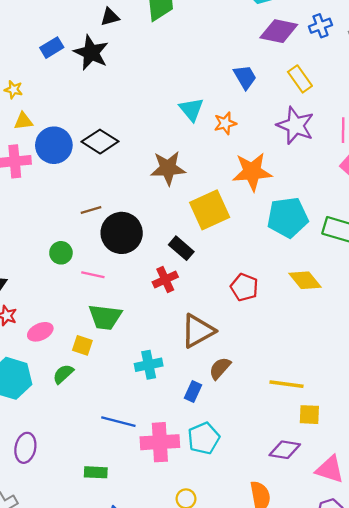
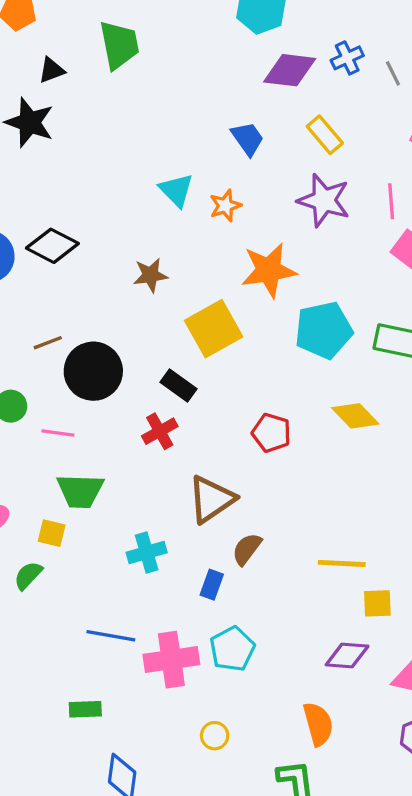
brown star: (168, 168) -> (150, 275), size x0.7

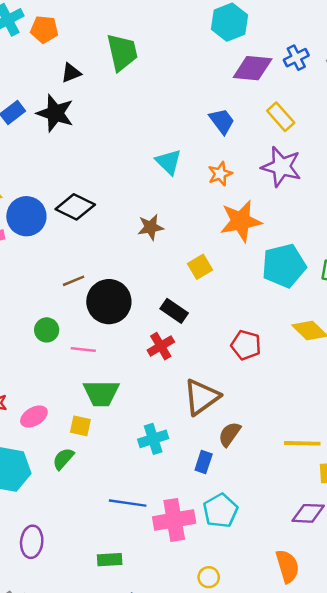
orange star: (225, 206) -> (220, 174), moved
yellow square: (214, 329) -> (200, 267), size x0.6

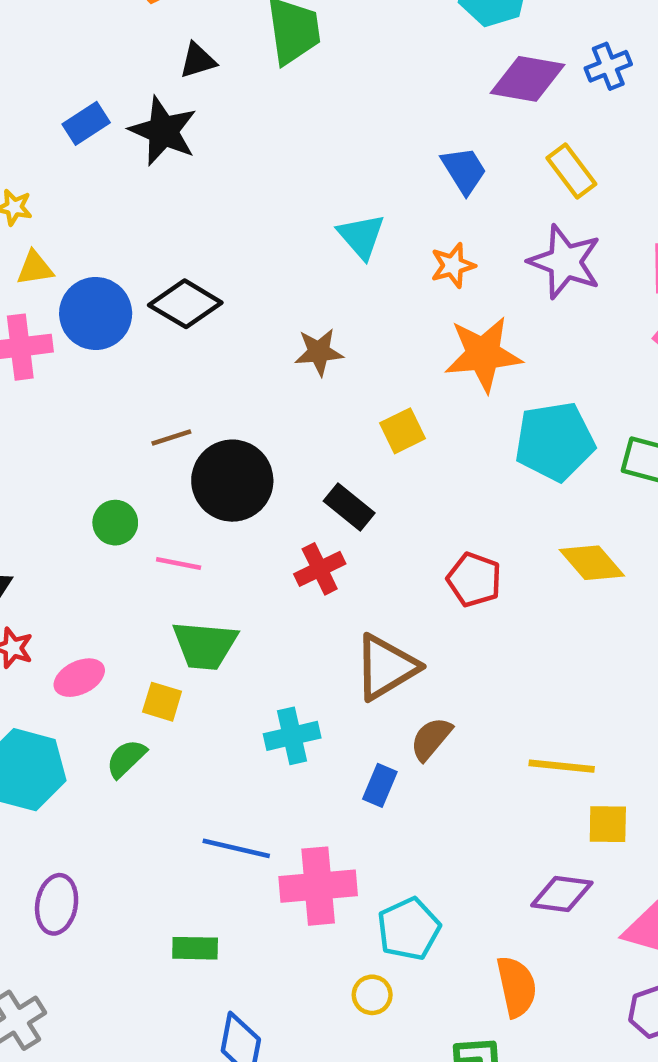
cyan pentagon: (220, 511) -> (409, 929), moved

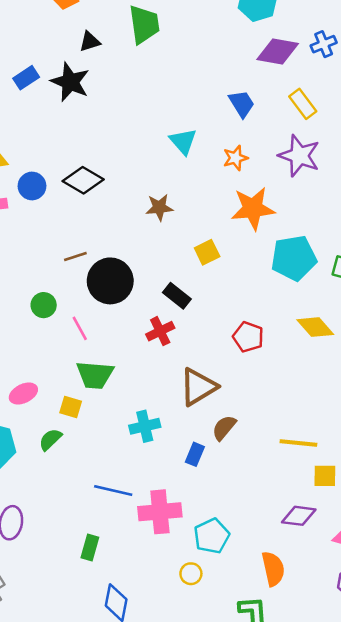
blue circle: (96, 313) -> (32, 186), size x0.7
pink line: (179, 564) -> (80, 328), turned 50
green rectangle: (195, 948) -> (90, 547), turned -75

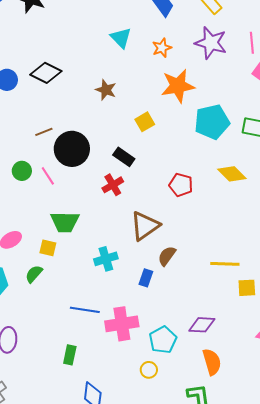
brown star: (159, 207) -> (106, 90), turned 30
pink line: (80, 328) -> (48, 176), moved
purple diamond: (299, 516) -> (202, 325), moved

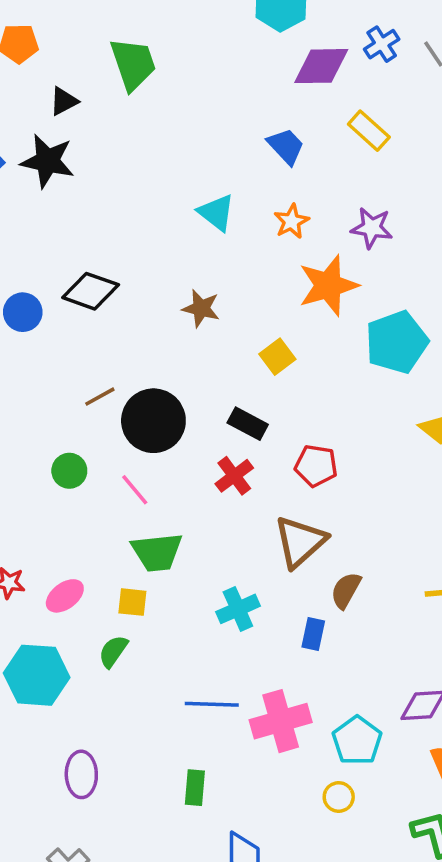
purple star: (211, 43) -> (372, 228), moved, size x0.7
pink line: (48, 176) -> (135, 490), moved
red pentagon: (181, 185) -> (316, 466), moved

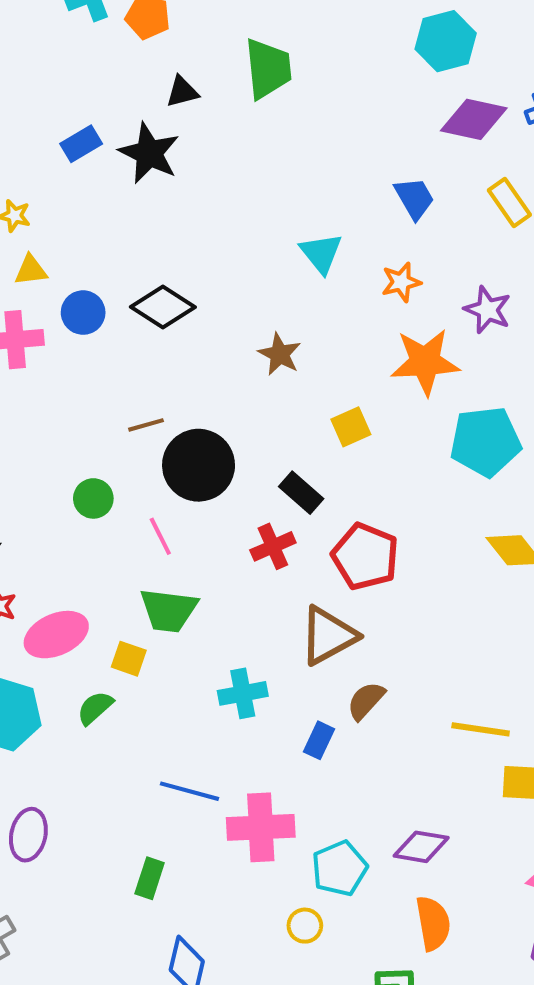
red pentagon: (316, 466) -> (365, 556), size x1.4
pink ellipse: (65, 596) -> (56, 635), size x1.4

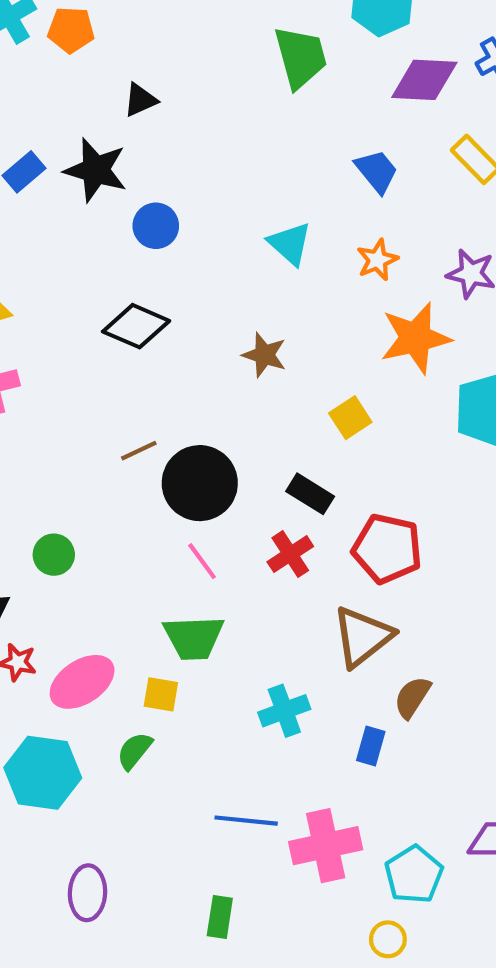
green trapezoid: (268, 69) -> (301, 57), moved
black triangle: (182, 92) -> (140, 100), moved
blue circle: (83, 313) -> (156, 226), moved
green circle: (93, 498) -> (54, 555), moved
pink line: (160, 536) -> (202, 561), moved

